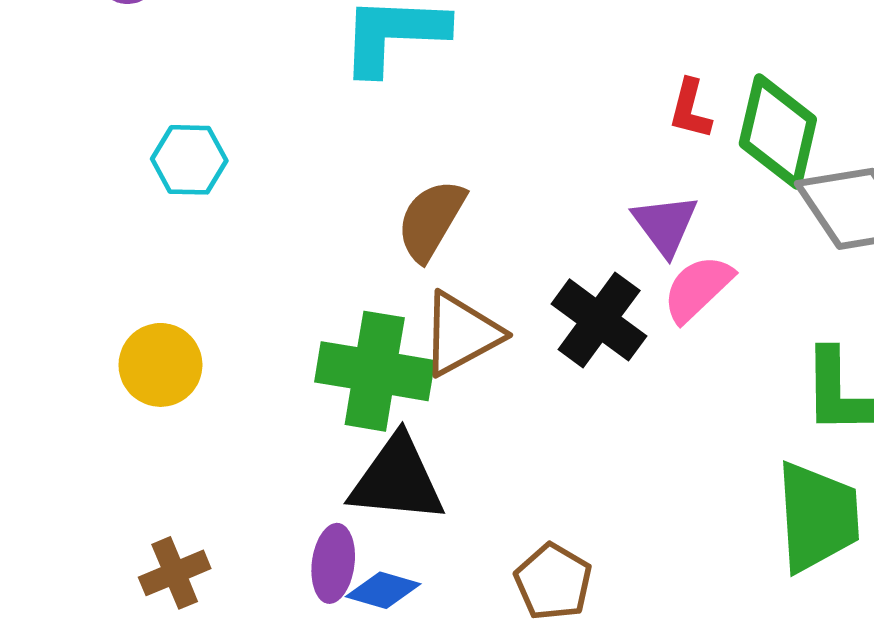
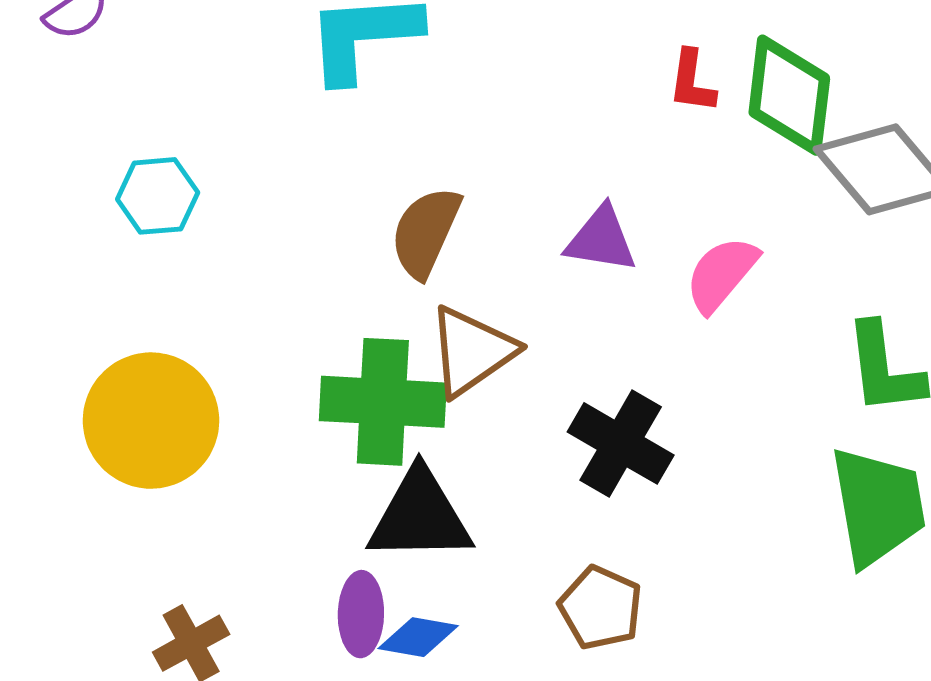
purple triangle: (665, 225) -> (601, 239), moved, turned -38
black cross: (599, 320) -> (621, 443), moved
yellow circle: (160, 365) -> (151, 421), size x1.5

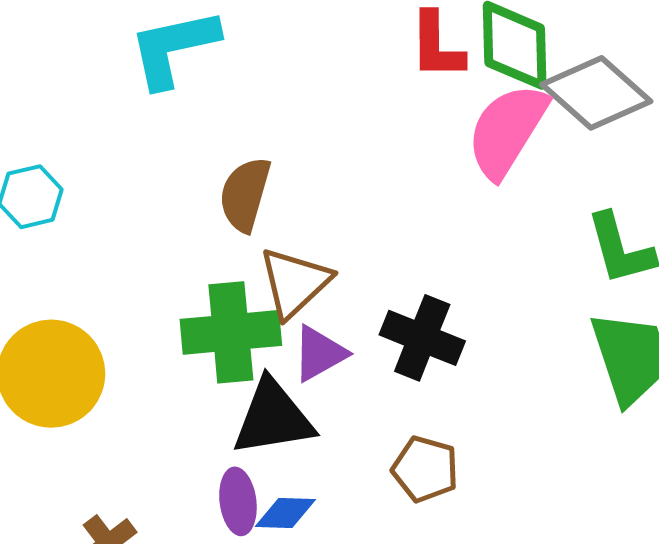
red L-shape: (692, 82) -> (437, 46), size x1.4
purple triangle: (601, 239) -> (319, 353), moved, turned -30
pink semicircle: (721, 274) -> (507, 131), moved, size x1.5

